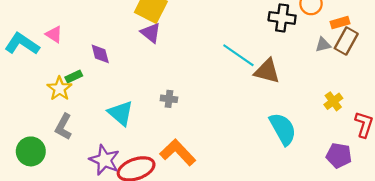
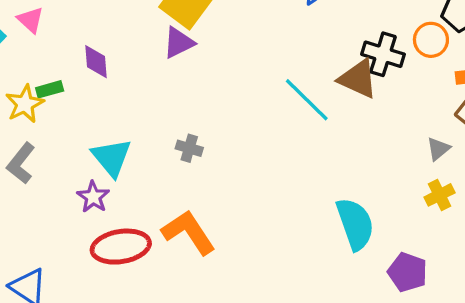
purple triangle: (151, 33) -> (179, 43), turned 45
gray triangle: (323, 45) -> (438, 149), moved, turned -35
brown triangle: (267, 71) -> (358, 79), moved
purple pentagon: (339, 155) -> (407, 272), moved
purple star: (104, 160) -> (93, 197), moved, size x0.7

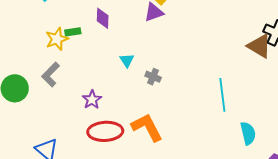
cyan line: (307, 100) -> (222, 95), moved, turned 32
cyan triangle: (112, 157) -> (127, 60), moved, size x0.6
cyan semicircle: (355, 224) -> (248, 133), size x0.7

